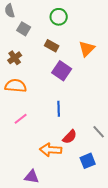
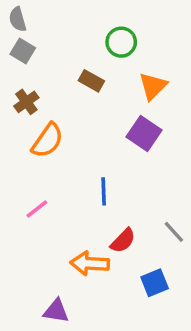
green circle: (59, 17) -> (121, 42), moved
gray square: (24, 29) -> (23, 51), moved
purple square: (62, 71) -> (144, 133), moved
orange semicircle: (16, 86) -> (47, 141), moved, turned 120

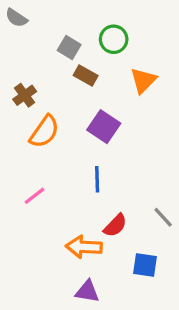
gray semicircle: (18, 19) -> (16, 18), turned -40
gray square: (23, 51) -> (69, 47), moved
purple square: (144, 133) -> (104, 127), moved
blue square: (155, 283) -> (145, 265), turned 30
purple triangle: (56, 311) -> (87, 291), moved

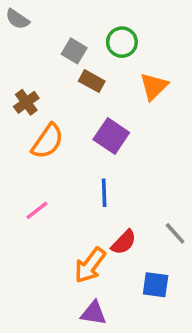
orange arrow: (84, 247) -> (90, 265), turned -56

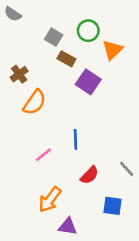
orange triangle: (154, 86) -> (113, 50), moved
purple square: (111, 136) -> (88, 82), moved
pink line: (37, 210) -> (43, 155), moved
orange arrow: (90, 265) -> (50, 200), moved

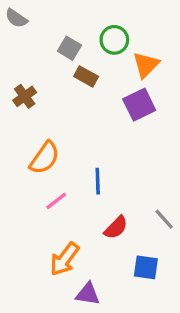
purple square: (88, 82) -> (139, 105), moved, turned 30
orange semicircle: (34, 102) -> (45, 158), moved

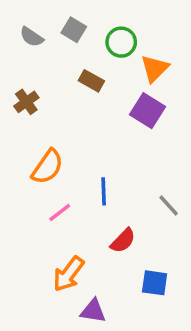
gray semicircle: (16, 18) -> (32, 37), moved
gray square: (69, 48) -> (74, 30), moved
purple square: (139, 105) -> (148, 111), turned -32
gray line: (164, 219) -> (169, 206), moved

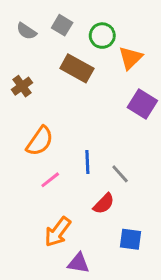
brown rectangle: (91, 81) -> (77, 68), size x1.5
purple square: (148, 111) -> (142, 104), moved
gray line: (169, 206) -> (120, 174), moved

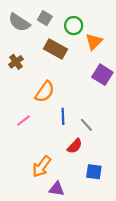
gray semicircle: (26, 31) -> (19, 22), size x1.5
orange semicircle: (40, 141) -> (45, 92), moved
pink line: (50, 180) -> (23, 121), moved

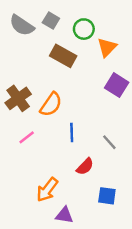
brown cross: (16, 62) -> (18, 98), moved, size x1.5
gray line: (86, 125) -> (109, 142), moved

